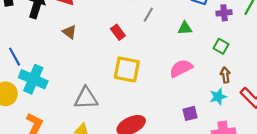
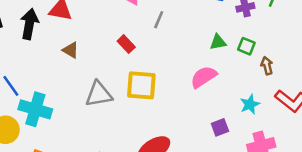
green triangle: (185, 28) -> (218, 42), moved
brown arrow: (225, 75) -> (267, 66), moved
gray triangle: (86, 98) -> (99, 94), moved

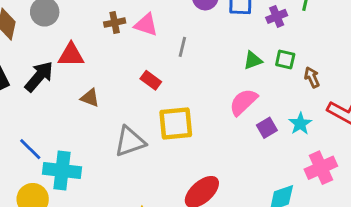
black arrow: (29, 24) -> (39, 77), turned 40
purple square: (220, 127) -> (267, 128), moved

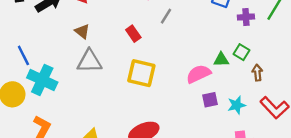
green triangle: (253, 60) -> (221, 60), moved
gray triangle: (130, 142) -> (89, 61), moved

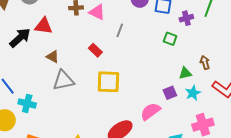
green square: (242, 52) -> (170, 39), moved
green triangle: (221, 60) -> (185, 73), moved
pink semicircle: (199, 74) -> (150, 111), moved
cyan cross: (42, 80) -> (27, 103), size x0.7

